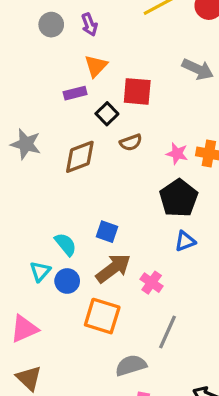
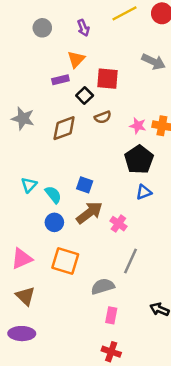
purple arrow: (89, 25) -> (83, 28), moved
cyan triangle: (40, 271) -> (29, 185), moved
orange square: (102, 316) -> (65, 261), moved

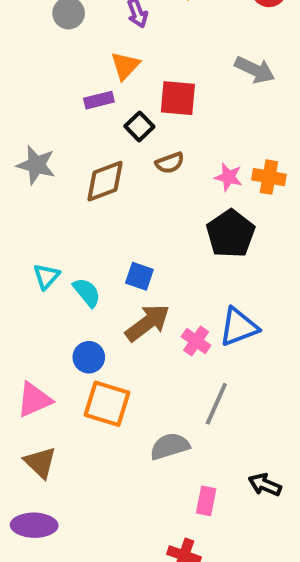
blue triangle: (144, 192) -> (239, 327), moved, size x1.5
blue circle: (54, 222) -> (89, 357), moved
pink rectangle: (111, 315) -> (206, 501), moved

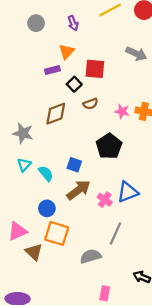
gray star: (36, 165) -> (23, 133), moved
black pentagon: (230, 234) -> (109, 146), moved
brown triangle: (40, 462) -> (34, 252), moved
pink rectangle: (206, 501) -> (105, 293), moved

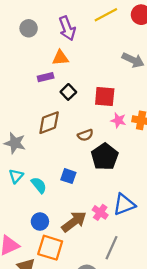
purple arrow: (73, 23) -> (67, 28), size x1.5
orange triangle: (67, 51) -> (60, 58), turned 42
red square: (95, 69) -> (105, 96), moved
brown semicircle: (91, 104) -> (85, 135), moved
brown arrow: (79, 190) -> (74, 222), moved

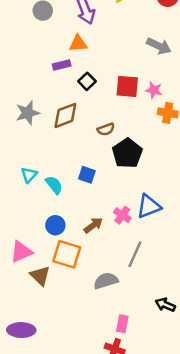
pink star: (118, 120) -> (154, 90), moved
gray star: (15, 143) -> (28, 113), moved, turned -30
brown arrow: (74, 222) -> (93, 225), size x0.7

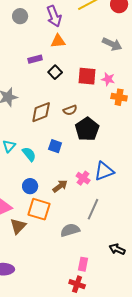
orange triangle: (78, 43) -> (58, 41), moved
brown diamond: (65, 115) -> (41, 112), moved
brown triangle: (40, 276) -> (18, 226), turned 30

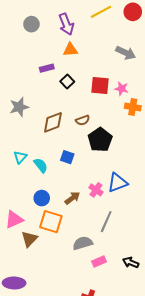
pink rectangle: (83, 264) -> (99, 262), moved, turned 56

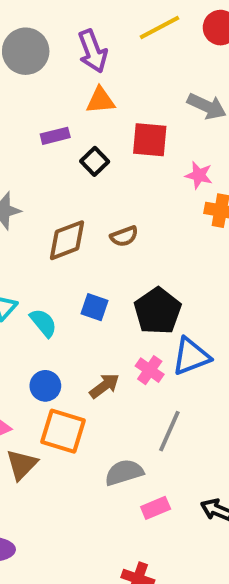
gray circle: (31, 24) -> (26, 51), size x1.5
red square: (100, 86) -> (150, 140), moved
black pentagon: (100, 140) -> (158, 311), moved

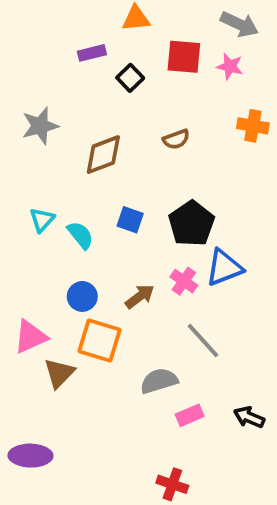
pink star: (199, 175) -> (230, 66), moved
brown semicircle: (124, 236) -> (176, 139), moved
gray line: (169, 431) -> (203, 341), turned -66

